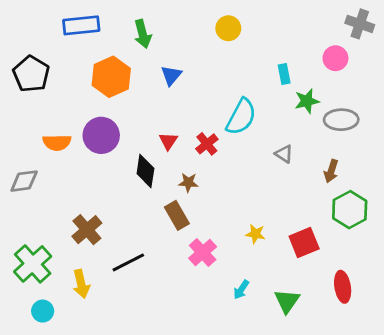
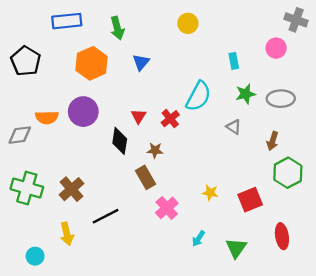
green star: (307, 101) -> (246, 94), moved
gray diamond: (24, 181) -> (20, 135), moved
green cross: (33, 264) -> (27, 188), moved, turned -32

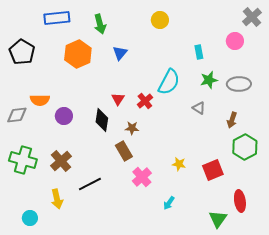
gray cross: (296, 20) -> (252, 17), turned 30
purple circle: (83, 112) -> (64, 116), moved, size x0.7
green triangle: (236, 248) -> (218, 219), moved

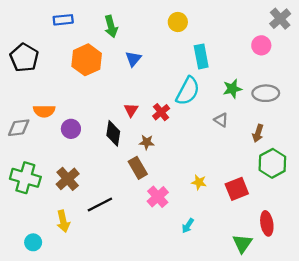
blue rectangle: (57, 18) -> (63, 20), size x0.7
cyan rectangle: (199, 52) -> (201, 56), moved, size x1.5

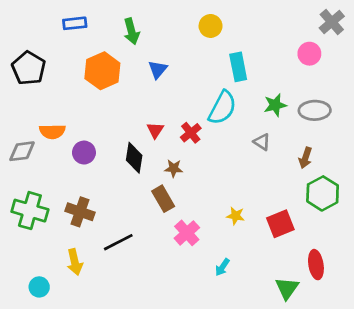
brown cross: (68, 179) -> (80, 212), turned -30

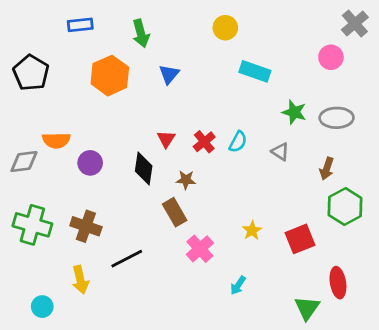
cyan rectangle: (238, 67) -> (255, 71), turned -60
green star: (275, 105) -> (294, 112), turned 30
cyan semicircle: (222, 108) -> (238, 142), moved, size x0.6
yellow star: (236, 216) -> (252, 230), turned 30

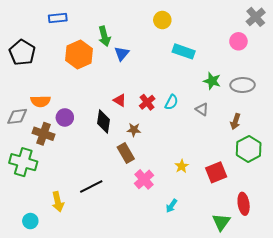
green arrow: (141, 33) -> (104, 36), moved
red triangle: (166, 139) -> (120, 100), turned -32
brown cross: (86, 226) -> (44, 134), moved

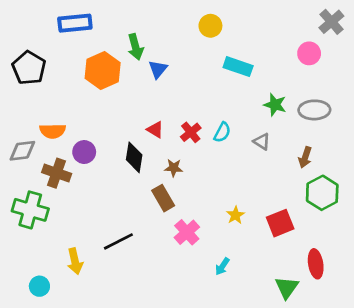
blue rectangle: (58, 18) -> (75, 23), size x1.4

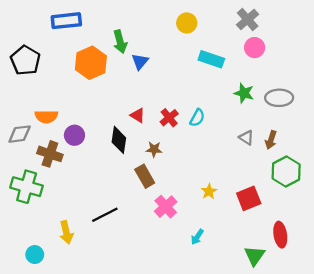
gray cross: (331, 22) -> (248, 19), moved
pink circle: (309, 53) -> (255, 48), moved
gray triangle: (262, 142) -> (246, 138), moved

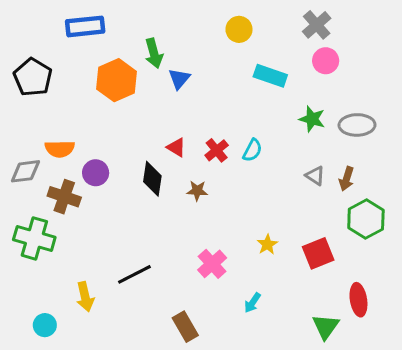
brown rectangle: (145, 176) -> (185, 327), moved

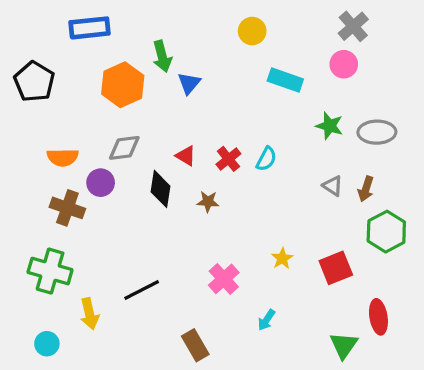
gray cross: (317, 25) -> (353, 26), moved
gray diamond: (25, 171) -> (124, 148), moved
green cross: (34, 238) -> (50, 271), moved

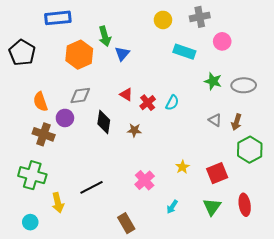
gray cross: (353, 26) -> (200, 17), moved, turned 30
red triangle: (186, 156) -> (126, 94), moved
orange semicircle: (63, 157) -> (40, 102), turned 72
green triangle: (344, 345) -> (212, 207), moved

